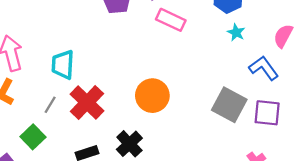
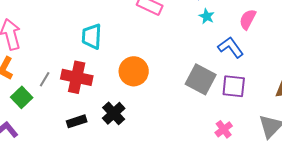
cyan trapezoid: (63, 65) -> (92, 36), moved
red cross: (87, 102) -> (77, 77), turned -32
green square: (33, 137) -> (22, 97), moved

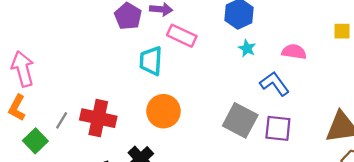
pink semicircle: (248, 19) -> (294, 52), turned 70
cyan trapezoid: (92, 36) -> (151, 61), moved

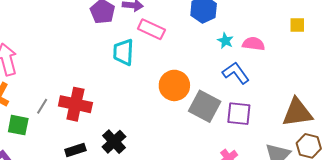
cyan star: (247, 48) -> (225, 41), moved
orange circle: (163, 111) -> (174, 85), moved
green square: (35, 141) -> (18, 125), turned -35

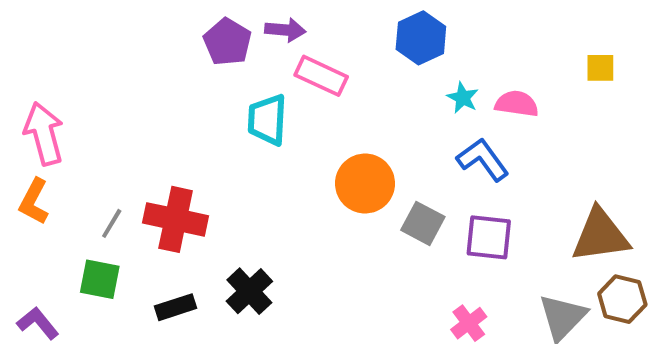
gray square: (205, 106) -> (423, 223), size x0.7
green square: (18, 125) -> (100, 279), moved

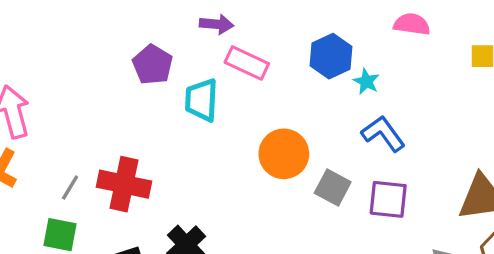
blue hexagon: (421, 38) -> (331, 56), moved
purple pentagon: (227, 42) -> (153, 65), moved
pink semicircle: (517, 104) -> (412, 24), moved

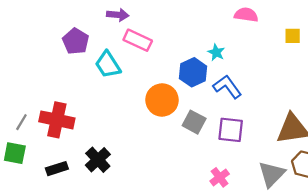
blue hexagon: (331, 56) -> (193, 72), moved
cyan trapezoid: (201, 100) -> (108, 65), turned -36

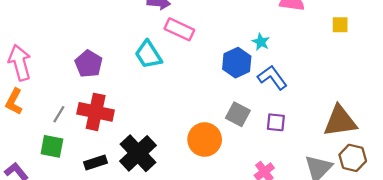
purple pentagon: (76, 41) -> (89, 64), moved
orange circle: (162, 100) -> (205, 140), moved
purple square: (231, 130) -> (276, 122), size x0.7
black cross: (98, 160) -> (138, 153), size x1.4

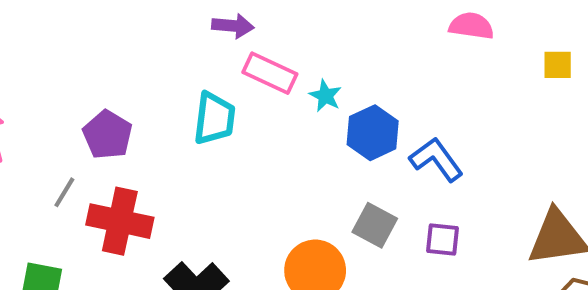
cyan star: (261, 42) -> (325, 96), moved
cyan trapezoid: (148, 55) -> (214, 118), turned -140
gray line: (59, 114) -> (64, 192), moved

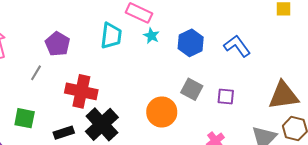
cyan star: (325, 96) -> (151, 36), moved
blue L-shape: (436, 159) -> (237, 46), moved
red cross: (120, 221) -> (81, 91), moved

